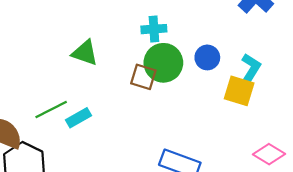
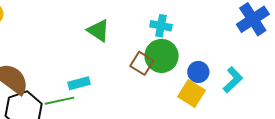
blue circle: (207, 57) -> (198, 72), moved
yellow square: (239, 91) -> (192, 93), moved
green line: (51, 110) -> (59, 101), moved

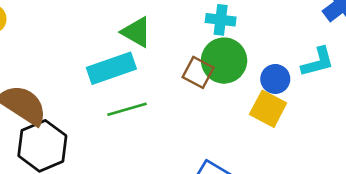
cyan L-shape: (233, 80) -> (318, 62), moved, turned 32
cyan rectangle: (79, 83) -> (111, 68), moved, size x1.6
green line: (59, 101) -> (127, 109), moved

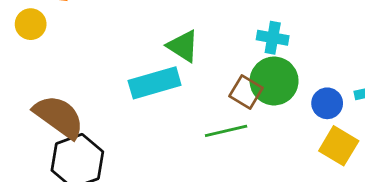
green line: (127, 109) -> (226, 131), moved
yellow square: (268, 109) -> (339, 146), moved

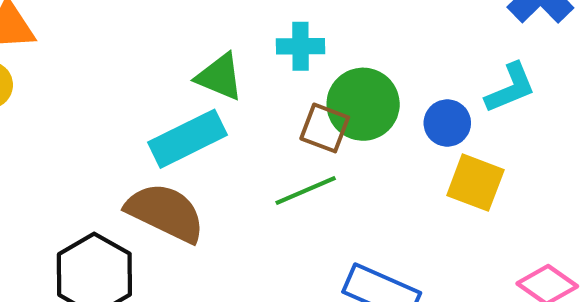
cyan cross: (273, 38) -> (301, 46), moved
brown semicircle: (59, 117) -> (165, 212), moved

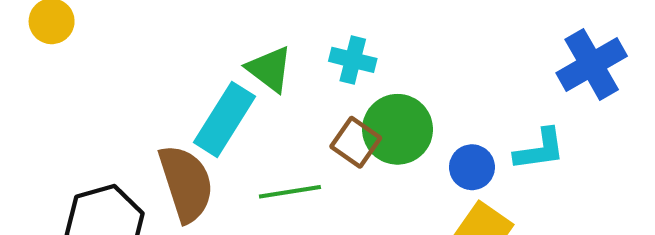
cyan rectangle: (188, 139) -> (225, 119), turned -46
green line: (306, 191) -> (290, 192), moved
brown semicircle: (165, 212) -> (186, 183), turned 32

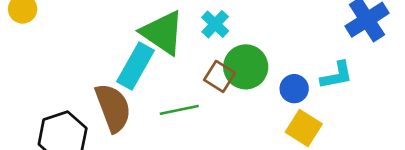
cyan cross: (353, 60) -> (215, 24), turned 32
green triangle: (270, 69) -> (163, 33), size x1.5

